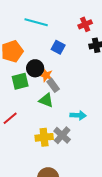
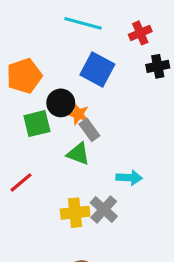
cyan line: (36, 22) -> (83, 23), moved
blue square: (58, 47) -> (97, 69), size x1.5

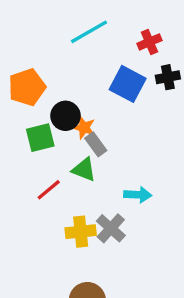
cyan line: (83, 23) -> (89, 32), turned -45
blue square: (97, 69) -> (128, 84), moved
red line: (21, 182) -> (49, 190), moved

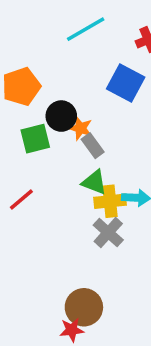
green triangle: (84, 170) -> (94, 182), moved
red line: (49, 190) -> (21, 199), moved
yellow cross: (81, 232) -> (110, 201), moved

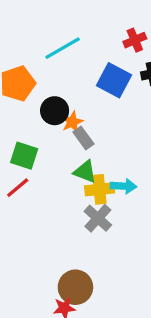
cyan line: (86, 29) -> (63, 48), moved
orange star: (80, 128) -> (72, 122), turned 30
green square: (35, 139) -> (24, 156), moved, turned 32

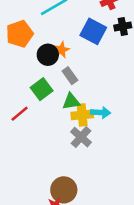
orange star: (72, 122) -> (61, 50), moved
green square: (24, 156) -> (42, 89), moved, turned 35
green triangle: (85, 172) -> (71, 101), turned -30

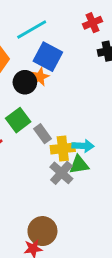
blue square: (93, 31) -> (48, 57), moved
gray rectangle: (70, 76) -> (42, 134), moved
green triangle: (71, 101) -> (79, 165), moved

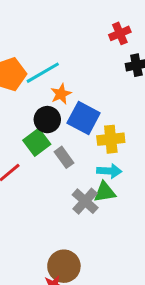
cyan line: (32, 29) -> (43, 73), moved
blue square: (48, 57) -> (84, 118), moved
black circle: (25, 82) -> (47, 120), moved
yellow cross: (63, 149) -> (111, 139), moved

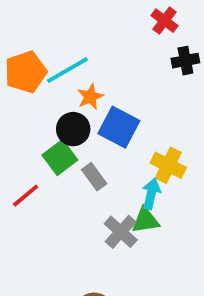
red cross: (120, 33) -> (165, 21), turned -30
yellow cross: (111, 139) -> (168, 165), moved, turned 32
cyan arrow: (109, 171) -> (151, 194), turned -80

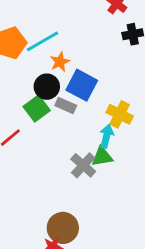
gray rectangle: (94, 177) -> (66, 106), moved, turned -30

